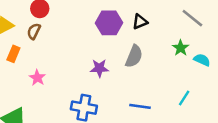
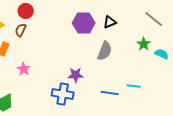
purple star: (99, 68) -> (76, 75), moved
cyan line: (184, 98) -> (134, 86), moved, turned 64

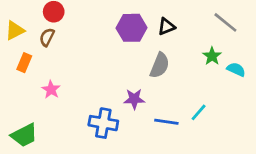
purple star: (76, 75) -> (134, 99), moved
cyan line: (134, 86) -> (199, 112), turned -56

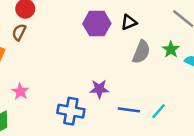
gray semicircle: (160, 65) -> (141, 52), moved
pink star: (51, 90) -> (20, 91), moved
cyan line: (199, 112) -> (159, 111), moved

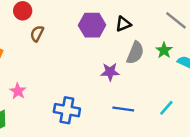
brown semicircle: (19, 32) -> (37, 34), moved
purple star: (99, 89) -> (110, 72), moved
cyan line: (159, 111) -> (166, 108), moved

